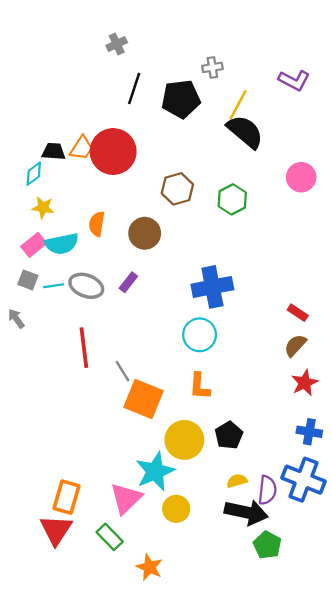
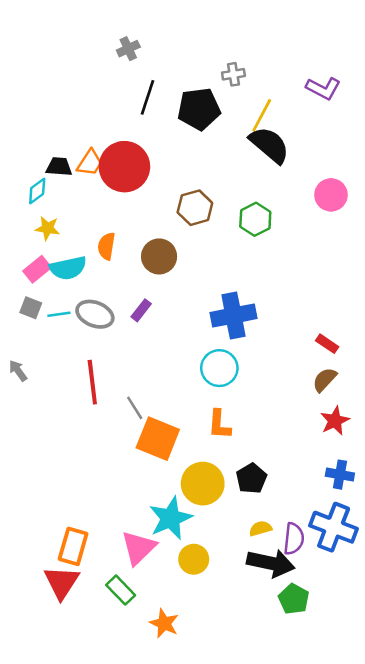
gray arrow: (16, 318) -> (18, 371), moved

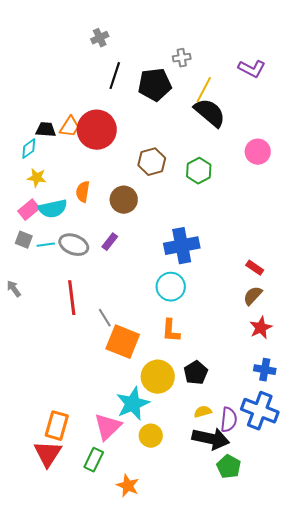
green rectangle: (121, 590) -> (94, 460), turned 70

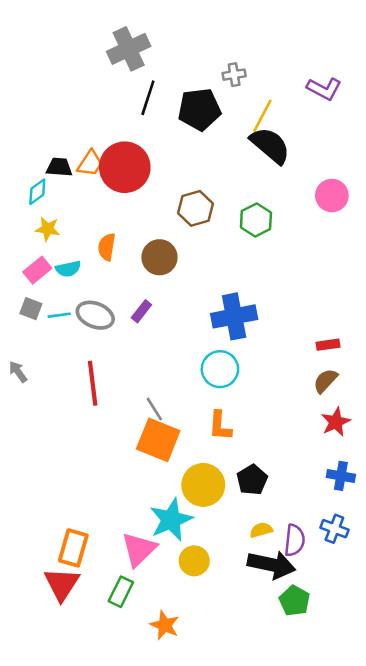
gray cross: (100, 38) -> (129, 49), size x1.8
cyan semicircle: (53, 209) -> (68, 269), size x0.7
red rectangle: (255, 268) -> (328, 345), turned -42
gray line: (105, 318) -> (154, 409), moved
blue cross: (260, 411) -> (334, 529), size x0.6

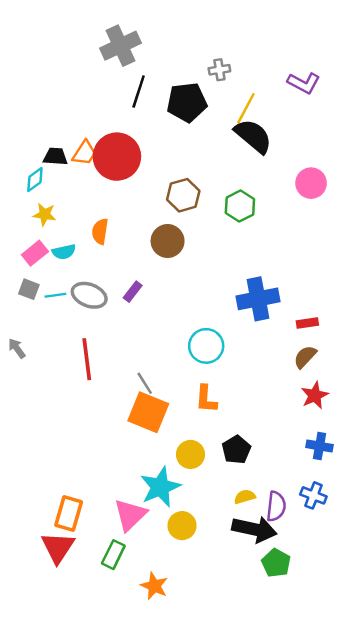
brown circle: (159, 257) -> (168, 241), moved
blue cross: (234, 316) -> (258, 299), moved
yellow circle: (203, 485) -> (190, 454), size x0.7

